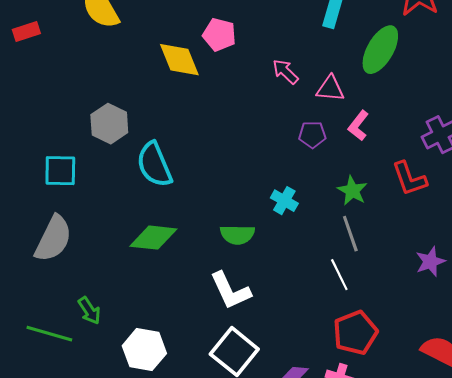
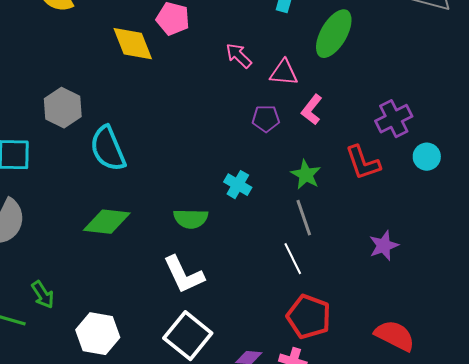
red pentagon: (355, 333) -> (309, 317), turned -30

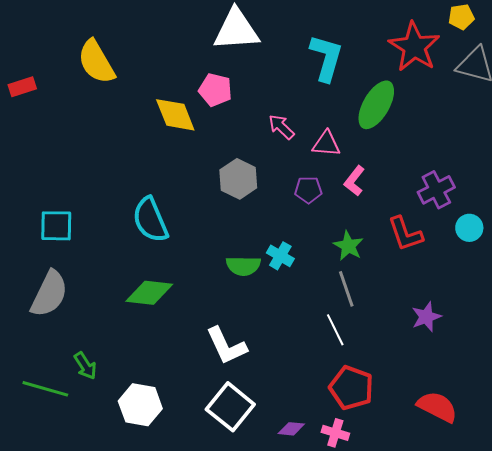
gray hexagon: (63, 108) -> (238, 179), moved
green semicircle: (191, 219) -> (243, 266), moved

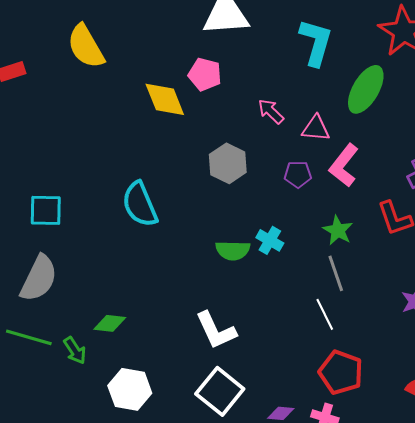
pink L-shape: (354, 181) -> (344, 165), size x1.4
green diamond: (149, 293) -> (110, 323), moved, size x0.7
green line: (45, 389) -> (29, 337), moved

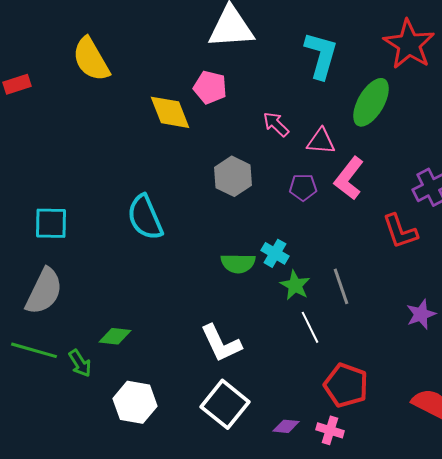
green star: (338, 230) -> (295, 285), moved
white line: (325, 314) -> (310, 327), moved

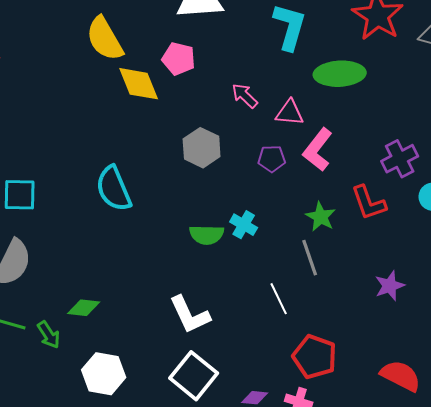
yellow semicircle: (91, 59) -> (105, 39), moved
green ellipse: (371, 102) -> (340, 74), turned 57
green star: (295, 285) -> (321, 217), moved

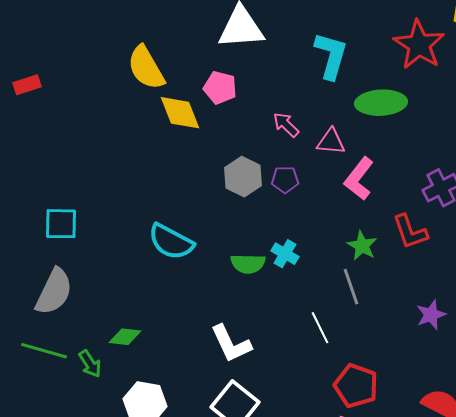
purple pentagon: (272, 159) -> (285, 180), moved
cyan semicircle: (114, 189) -> (171, 242), moved, turned -39

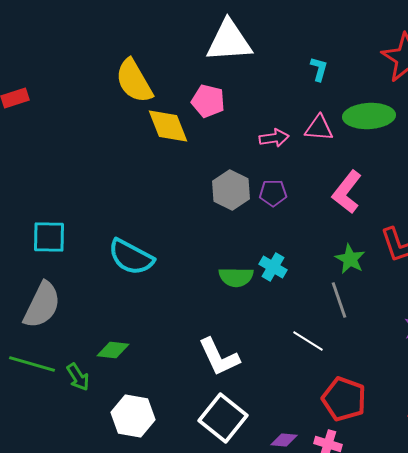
cyan L-shape: (331, 56) -> (319, 69), size x0.5
pink arrow: (286, 125) -> (274, 138), turned 128
pink triangle: (331, 142) -> (319, 128), moved
cyan semicircle: (171, 242) -> (131, 257), moved
white line: (320, 328) -> (308, 341), turned -32

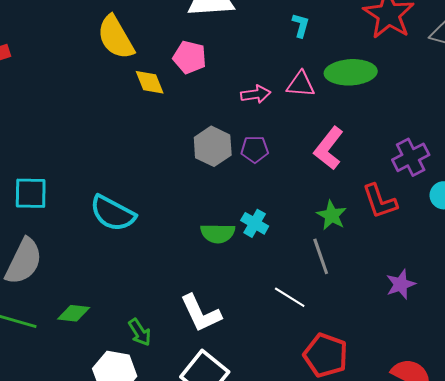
yellow diamond: (168, 126) -> (150, 82), size x0.7
green diamond: (113, 350) -> (74, 313), moved
green arrow: (78, 377) -> (140, 332), moved

